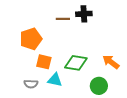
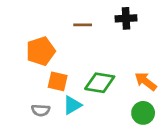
black cross: (84, 14) -> (126, 18), moved
cyan triangle: (55, 80) -> (72, 105), turned -42
green circle: (99, 86) -> (143, 113), moved

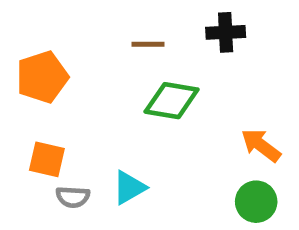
orange pentagon: (41, 51) -> (42, 77), moved
orange square: (58, 81) -> (47, 159), moved
green diamond: (100, 83) -> (172, 101), moved

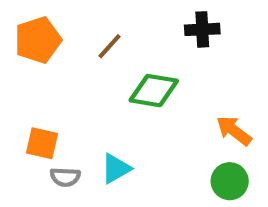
brown line: (148, 44) -> (109, 46), moved, turned -48
orange pentagon: (42, 77) -> (38, 40), moved

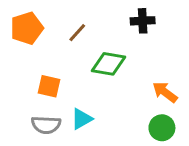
orange square: (42, 143) -> (49, 86), moved
gray semicircle: (65, 177) -> (46, 125), size x1.4

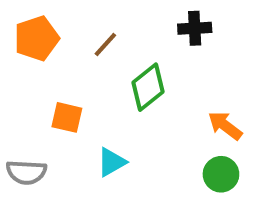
green diamond: (108, 64) -> (148, 87), turned -48
gray semicircle: (46, 125) -> (26, 172), moved

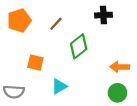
orange arrow: (225, 126) -> (120, 67), turned -36

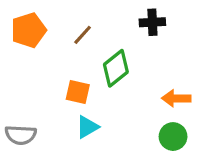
orange square: (35, 63) -> (78, 92), moved

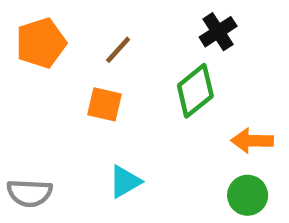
black cross: (152, 22) -> (218, 32), turned -30
green diamond: (116, 68) -> (195, 91), moved
orange square: (78, 92) -> (104, 104), moved

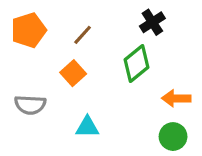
orange square: (104, 104) -> (73, 73), turned 35
cyan triangle: (125, 182) -> (87, 127), turned 30
gray semicircle: (29, 193) -> (30, 105), moved

